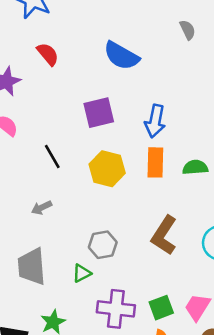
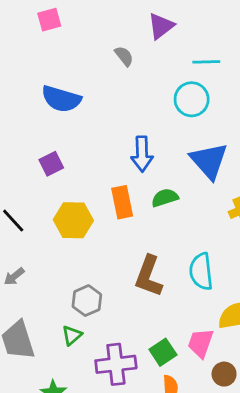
purple square: (99, 113) -> (51, 164), size x0.7
blue arrow: (155, 121) -> (142, 154), moved

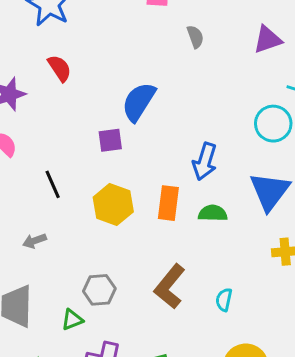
gray semicircle: (124, 56) -> (195, 37), moved
blue semicircle: (61, 99) -> (139, 102), moved, turned 87
cyan semicircle: (201, 271) -> (224, 300), size x0.6

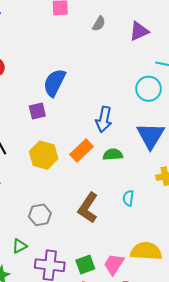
gray semicircle: (195, 37) -> (99, 24), moved, turned 56
orange rectangle: (168, 203) -> (82, 150), turned 45
cyan semicircle: (224, 300) -> (128, 198), moved
green triangle: (72, 320) -> (19, 246), moved

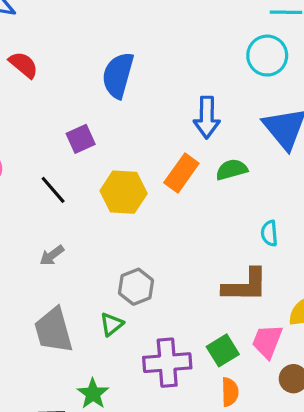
purple square: (37, 111) -> (81, 139), moved
brown L-shape: (88, 208) -> (245, 285), moved, turned -112
green triangle: (19, 246) -> (112, 324), moved

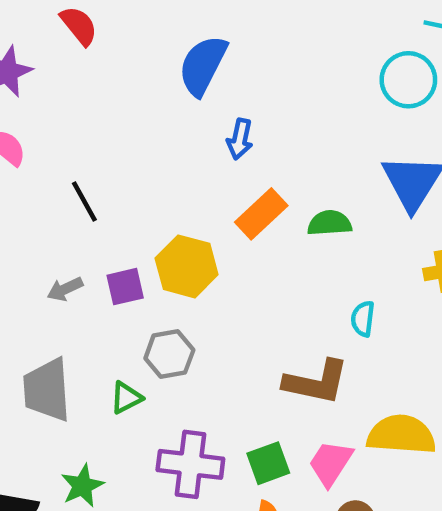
blue arrow: (207, 117) -> (240, 139), moved, size x0.7
purple square: (81, 139) -> (125, 287), moved
yellow hexagon: (124, 192) -> (187, 266), moved

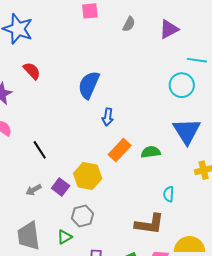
purple square: (125, 287) -> (61, 187), turned -36

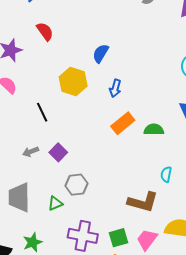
blue semicircle: (89, 85) -> (101, 53), size x0.7
yellow hexagon: (88, 176) -> (73, 81), moved

